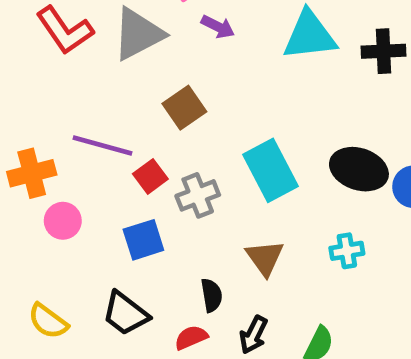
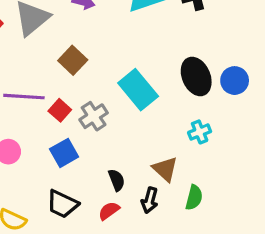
black ellipse: (359, 169) -> (196, 77), turned 60
brown triangle: (265, 258) -> (165, 169), moved

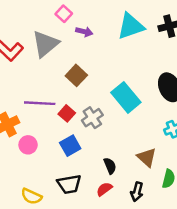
black arrow: (150, 200) -> (137, 192), moved
black trapezoid: (62, 204) -> (69, 184), turned -35

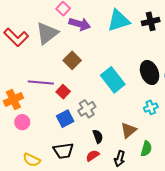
purple arrow: (84, 32) -> (80, 24), size x1.5
gray cross: (92, 118) -> (87, 109), moved
pink circle: (28, 145) -> (22, 122), moved
brown triangle: (147, 157) -> (129, 130), turned 36

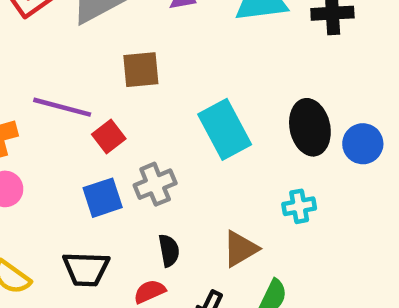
brown square: (72, 60) -> (141, 70), turned 30

